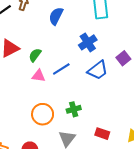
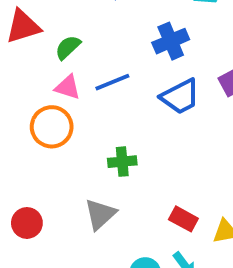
orange circle: (43, 114) -> (52, 127), moved
red rectangle: (102, 134) -> (183, 219), moved

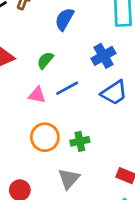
green semicircle: (68, 47) -> (45, 60), moved
orange circle: (52, 127) -> (45, 137), moved

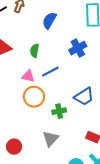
green semicircle: (45, 60) -> (35, 51), turned -32
blue trapezoid: (114, 93) -> (84, 97), moved
orange circle: (45, 137) -> (34, 97), moved

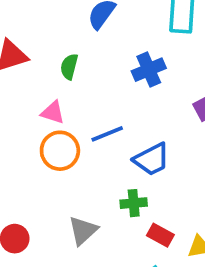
blue line: (50, 72) -> (107, 134), moved
green cross: (59, 111) -> (134, 203), moved

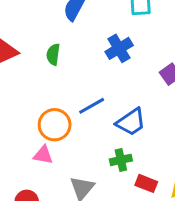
pink triangle: (53, 112) -> (43, 155), moved

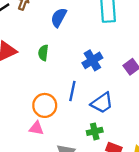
blue cross: (119, 48) -> (92, 60), moved
blue line: (92, 106) -> (72, 91), turned -48

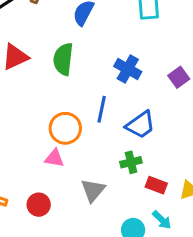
green semicircle: (43, 53) -> (63, 59), size x1.5
blue cross: (92, 60) -> (128, 69), turned -30

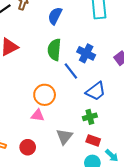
green semicircle: (63, 59) -> (54, 50), moved
blue line: (102, 109) -> (71, 71), moved, turned -48
red rectangle: (156, 185) -> (93, 140), moved

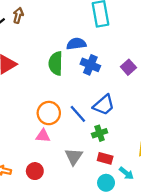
blue semicircle: (55, 16) -> (76, 44), moved, turned 60
blue line: (71, 71) -> (78, 114), moved

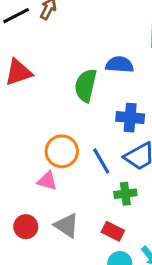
blue cross: (90, 65) -> (130, 118), moved, turned -30
gray triangle: (74, 157) -> (67, 225), moved, turned -42
red rectangle: (105, 158) -> (113, 231), moved

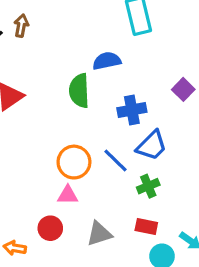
gray triangle: (67, 225) -> (99, 234), turned -36
red circle: (26, 227) -> (50, 228), moved

